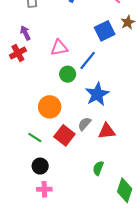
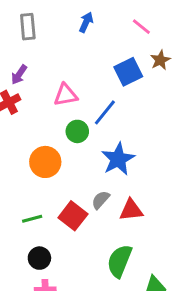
purple arrow: (25, 33) -> (19, 75), turned -120
orange circle: (50, 107) -> (45, 162), moved
green line: (35, 137) -> (32, 219), turned -48
green semicircle: (98, 168) -> (120, 261), size x1.6

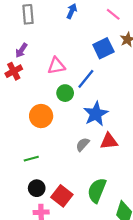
red triangle: (131, 210) -> (109, 141), moved
red square: (73, 216) -> (62, 196), moved

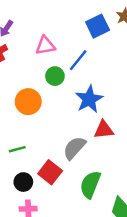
gray semicircle: (83, 144) -> (74, 148), moved, size x1.5
red square: (62, 196) -> (50, 172), moved

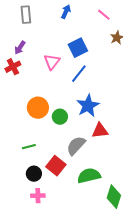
blue square: (98, 26) -> (78, 48), moved
pink triangle: (45, 46) -> (52, 62), turned -42
green circle: (55, 76) -> (60, 117), moved
green semicircle: (90, 184) -> (89, 176), turned 55

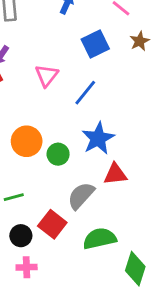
blue square: (78, 48) -> (95, 44), moved

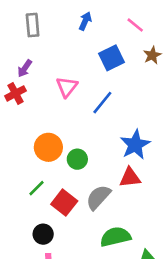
blue star: (98, 138) -> (135, 145), moved
green line: (14, 197) -> (37, 188), moved, turned -30
red square: (52, 224) -> (64, 203), moved

